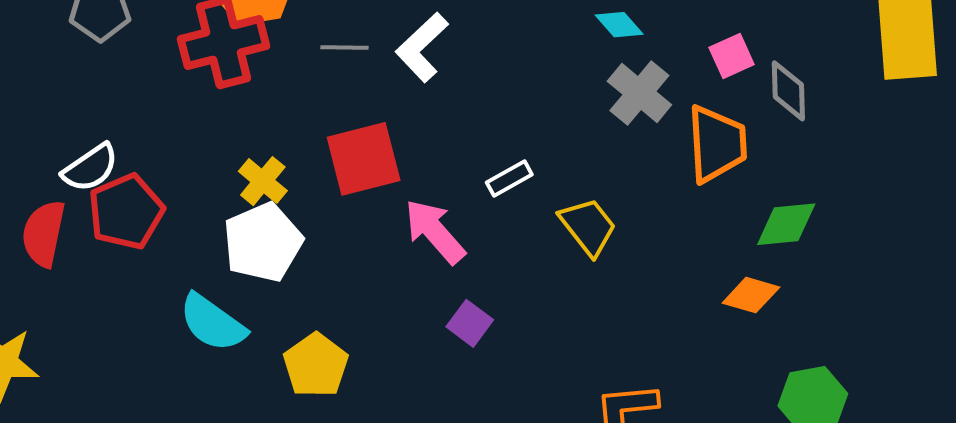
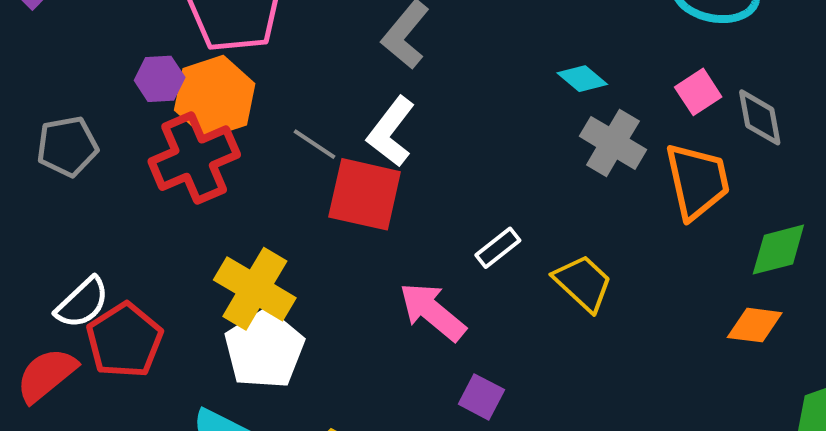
gray line: (345, 47) -> (315, 144), turned 42
red square: (364, 159) -> (365, 194), moved, turned 36
yellow cross: (263, 181) -> (255, 289), size x1.6
red semicircle: (44, 234) -> (46, 375), turned 48

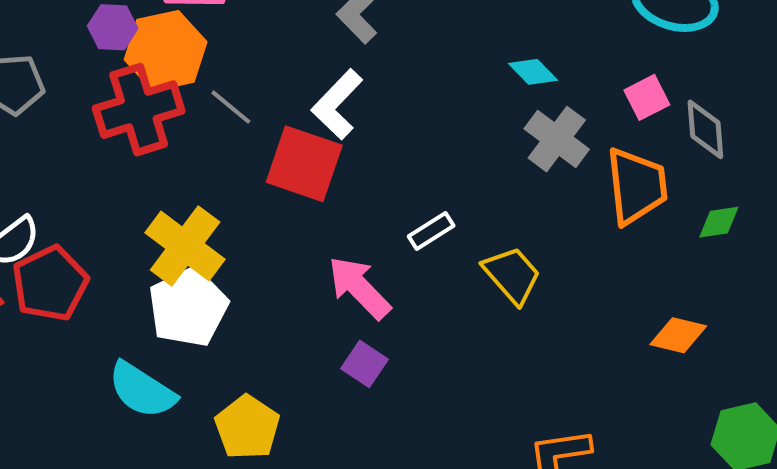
gray line: (315, 144) -> (231, 107), moved
green diamond: (778, 250) -> (719, 222), moved, size x0.7
purple square: (481, 397) -> (365, 364), moved

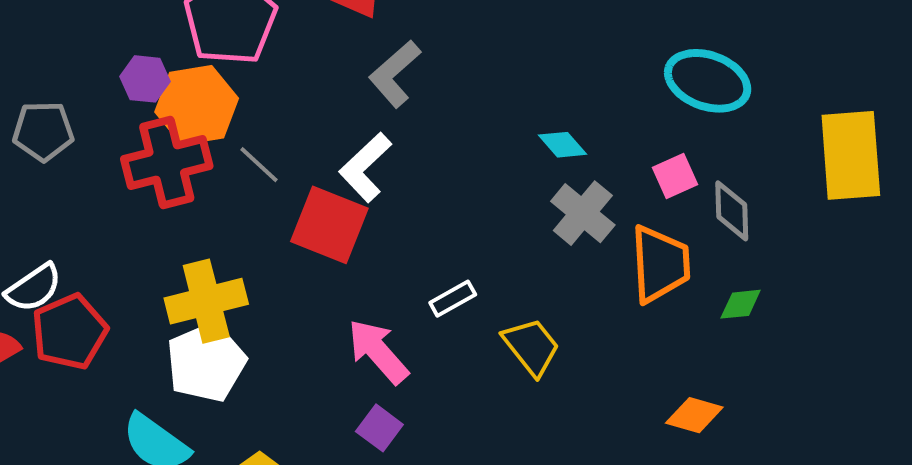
yellow cross: (185, 246) -> (206, 301), turned 36

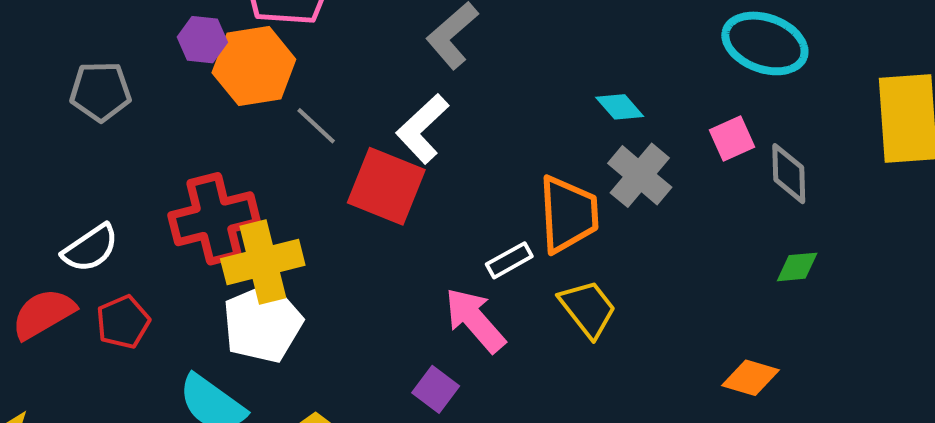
red cross: (167, 163) -> (214, 219), moved
orange trapezoid: (660, 264) -> (568, 214), moved
red pentagon: (69, 332) -> (123, 322), moved, size x0.7
pink arrow: (378, 351) -> (475, 320), moved

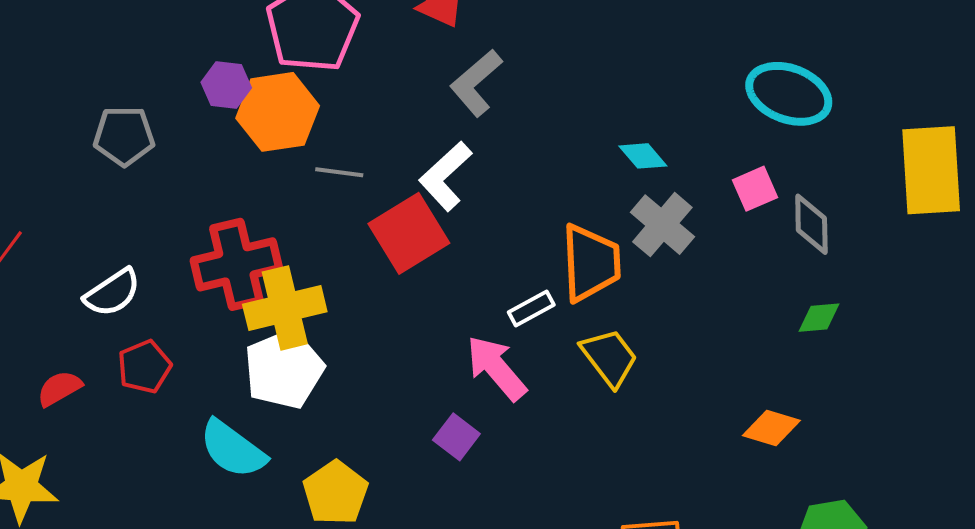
gray line: (316, 126) -> (339, 172), turned -36
red square: (386, 186) -> (409, 233), turned 36
red semicircle: (43, 314) -> (59, 388), moved, size x0.7

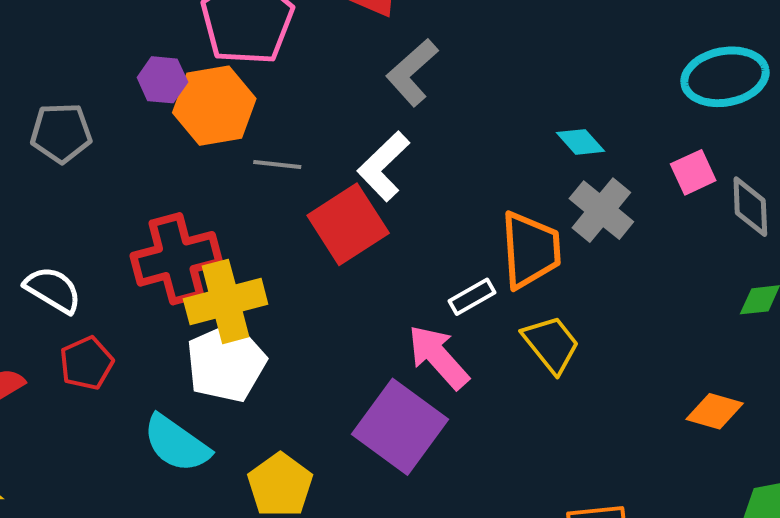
cyan ellipse: (789, 94) -> (725, 77), turned -30
white semicircle: (112, 293) -> (53, 290), turned -114
purple square: (456, 437) -> (400, 427), size x2.0

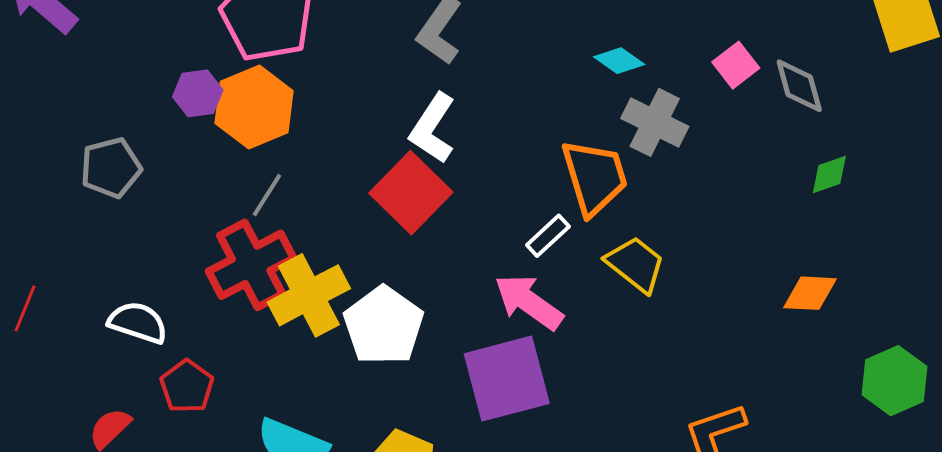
gray line: (277, 165) -> (267, 195), moved, turned -51
white pentagon: (226, 363) -> (384, 326), moved
purple square: (400, 427) -> (507, 379), turned -38

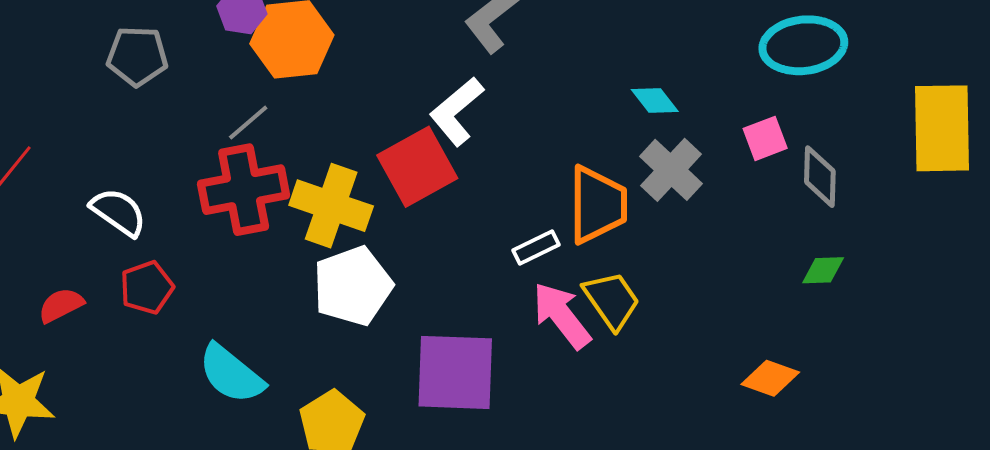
gray line: (267, 195) -> (248, 122), moved
yellow cross: (309, 295) -> (331, 206), moved, turned 30
pink arrow: (529, 302) -> (562, 315), moved

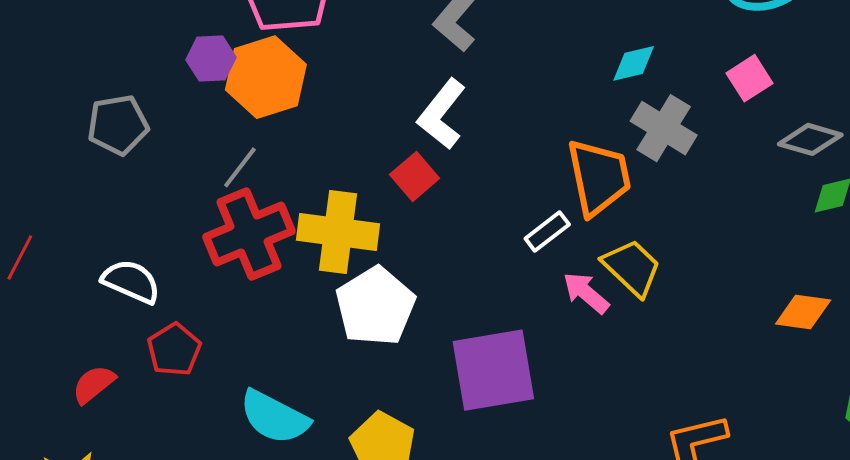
cyan diamond: (655, 101) -> (634, 63), turned -54
red square: (417, 167) -> (415, 176), size x0.6
gray diamond: (820, 177) -> (810, 139), moved, turned -64
pink arrow: (562, 315) -> (586, 293), size x0.7

